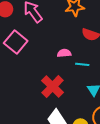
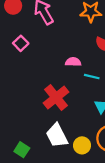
pink square: (16, 42) -> (21, 43), size x0.6

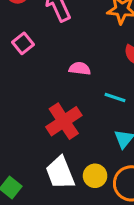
pink semicircle: (73, 62) -> (80, 69), moved
yellow circle: (82, 145) -> (95, 176), moved

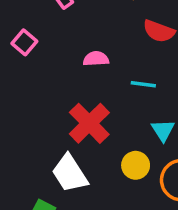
white trapezoid: (60, 173) -> (70, 173), moved
yellow circle: (95, 176) -> (136, 165), moved

